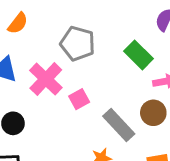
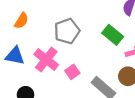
gray pentagon: (78, 44) -> (67, 31), turned -30

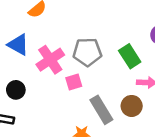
gray pentagon: (67, 31) -> (87, 52), moved

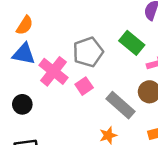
blue triangle: (18, 45) -> (24, 54), moved
black circle: (16, 90) -> (22, 104), moved

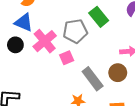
green rectangle: (132, 43) -> (99, 17), moved
black circle: (22, 104) -> (15, 45), moved

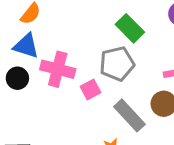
gray pentagon: (75, 31) -> (117, 64), moved
pink cross: (45, 41) -> (58, 69), turned -30

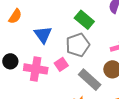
blue triangle: (26, 46) -> (43, 35), moved, turned 42
pink cross: (58, 69) -> (36, 69), moved

